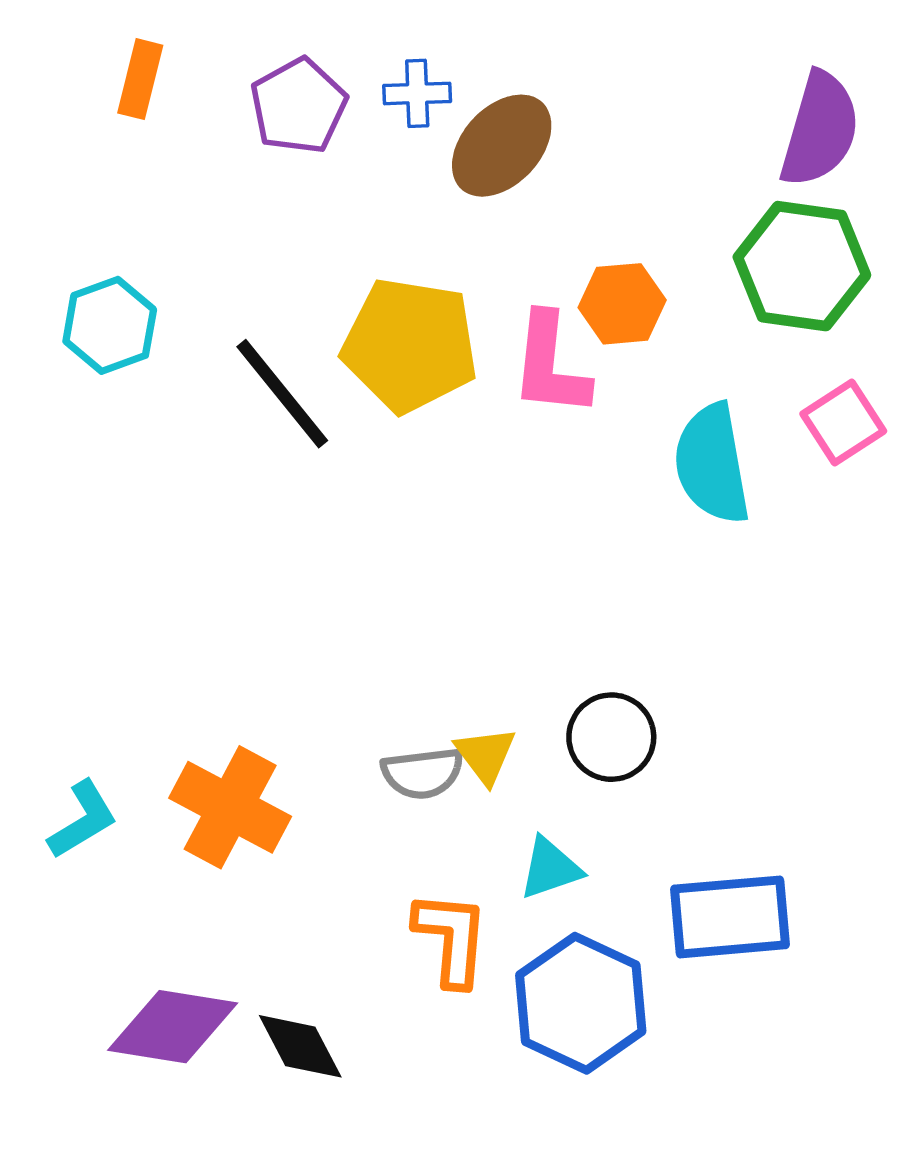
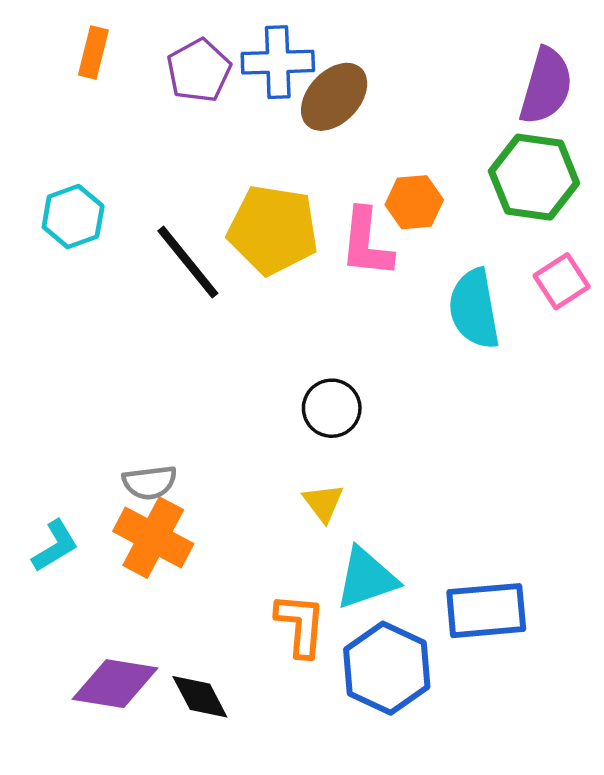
blue cross: (417, 93) -> (278, 62), size x1.6
black circle: (611, 737) -> (332, 408), moved
gray semicircle: (423, 773) -> (150, 482), moved
cyan triangle: (550, 868) -> (366, 578), size x1.5

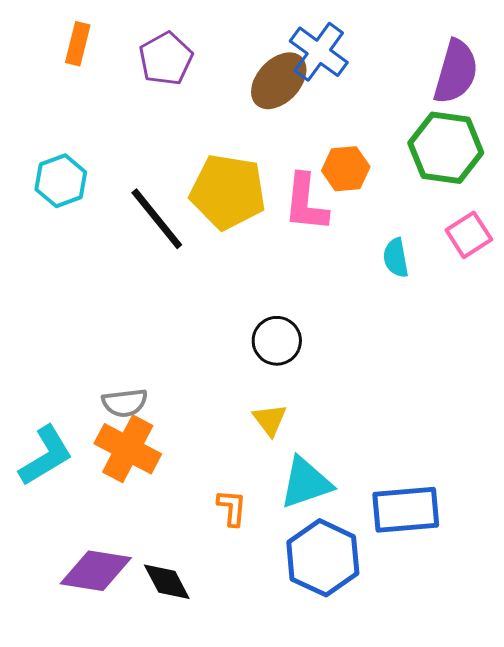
blue cross: (278, 62) -> (319, 52), moved, turned 38
cyan semicircle: (474, 309) -> (396, 258), size x0.6
cyan L-shape: (55, 546) -> (46, 456), size x1.4
orange L-shape: (301, 625) -> (232, 508), moved, size x0.7

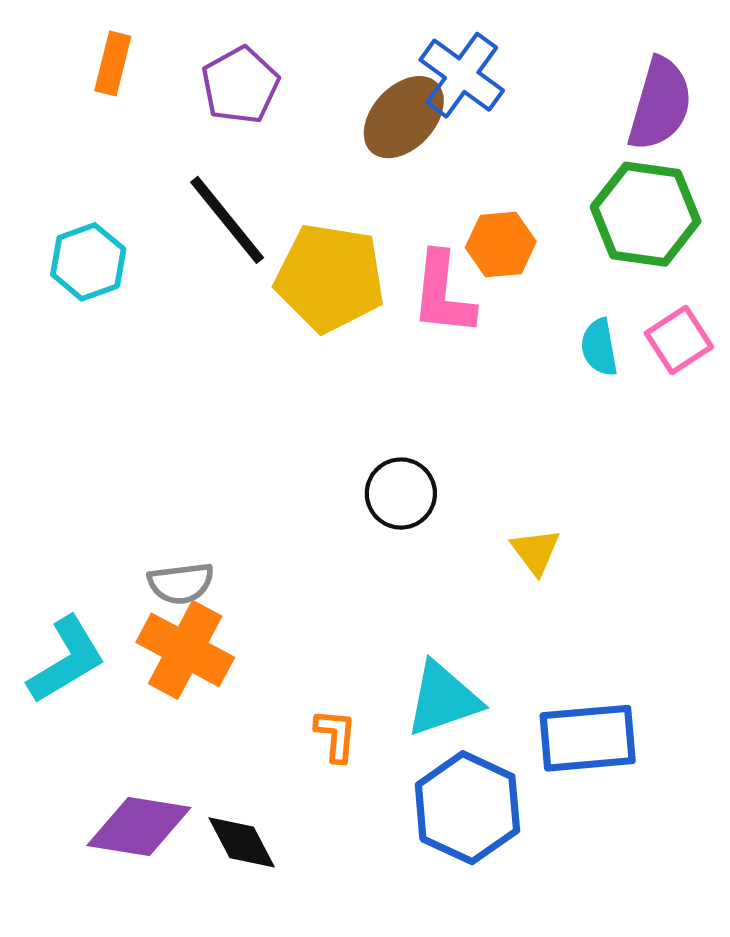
black line: (157, 219) -> (227, 220), moved
cyan semicircle: (396, 258) -> (599, 347), moved
yellow triangle: (270, 420) -> (536, 551), moved

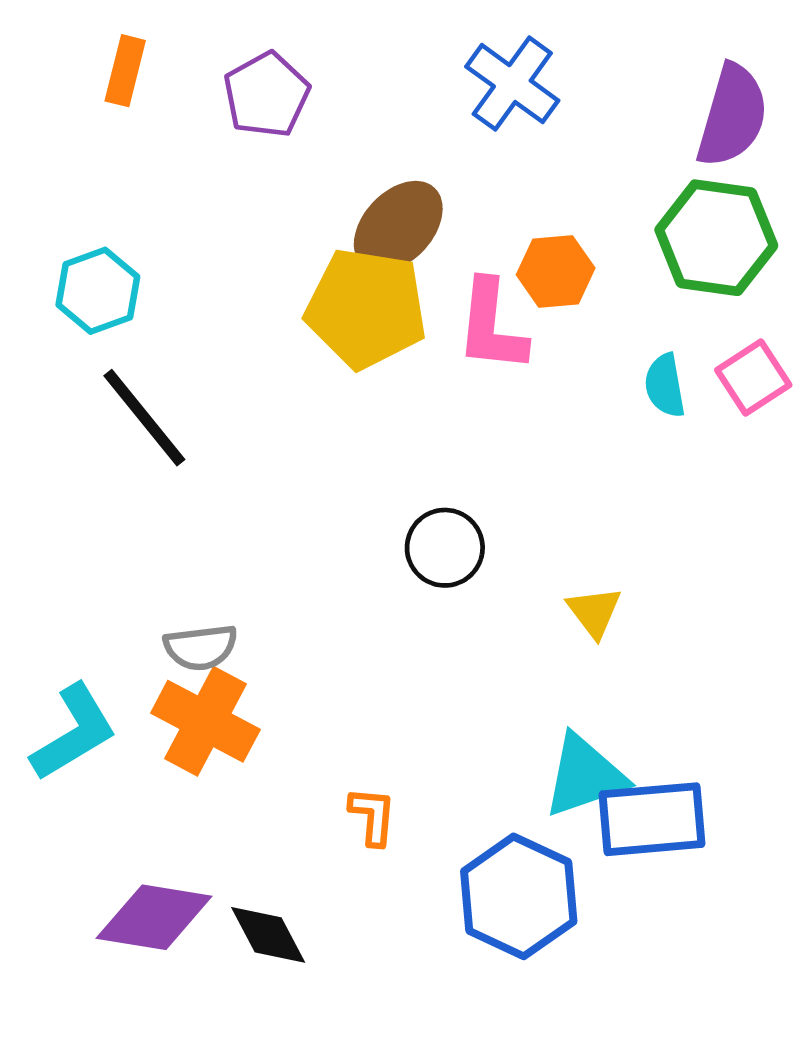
brown ellipse: (404, 117) -> (398, 226), moved
black line: (227, 220) -> (144, 418), moved
cyan triangle: (443, 699) -> (585, 776), moved

